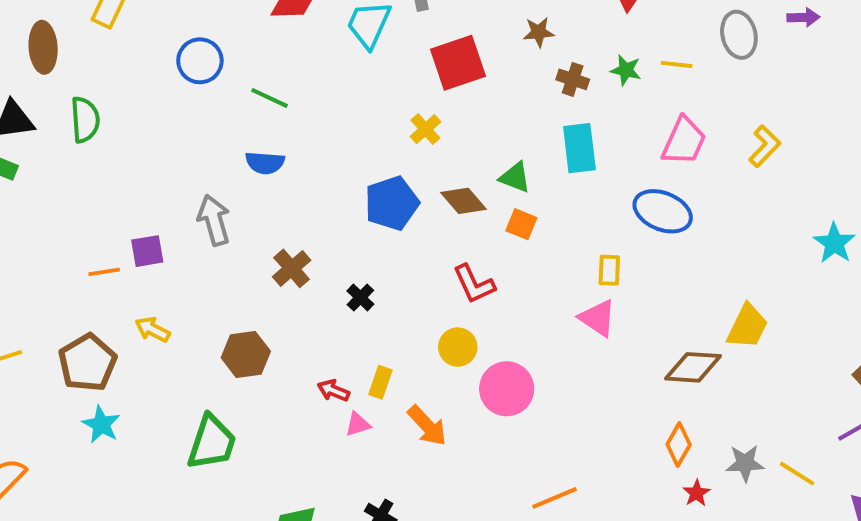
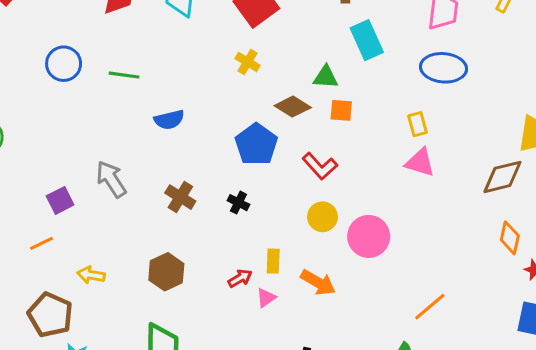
blue semicircle: (265, 163) -> (169, 120), moved
blue pentagon: (392, 203) -> (256, 144), moved
purple square: (147, 251) -> (60, 200), moved
red arrow: (333, 391) -> (240, 278), turned 145

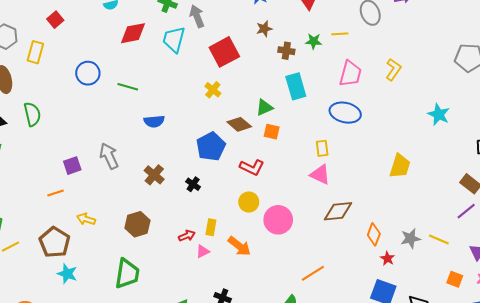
green triangle: (326, 77) -> (264, 107), turned -36
red L-shape: (320, 166) -> (252, 167), turned -30
brown diamond: (503, 177) -> (338, 211), moved

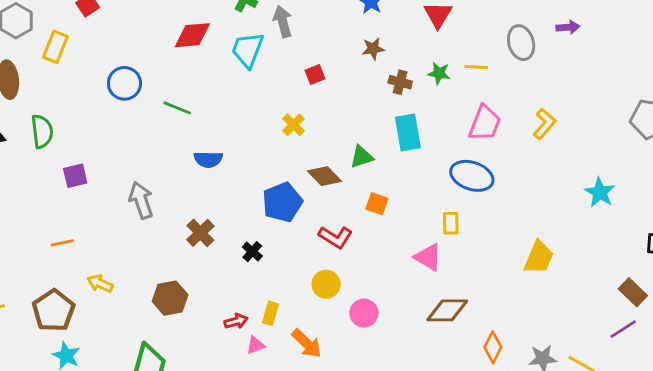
red square: (224, 52) -> (315, 75), size x0.5
orange square: (272, 132) -> (377, 204), moved
yellow rectangle: (322, 148) -> (451, 223), moved
purple square: (72, 166) -> (75, 176), moved
pink circle: (278, 220) -> (364, 313), size x0.7

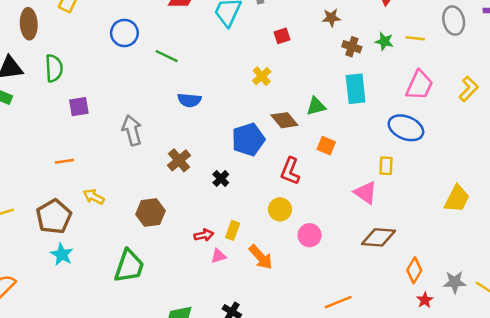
red L-shape: (335, 237) -> (290, 171), turned 76

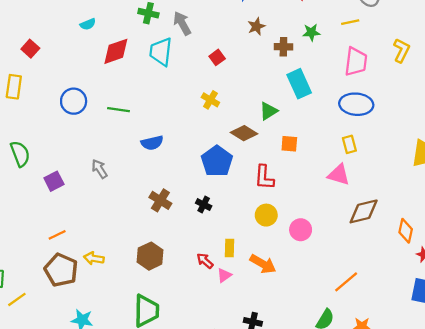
yellow line: (415, 38) -> (350, 22), moved
gray arrow: (132, 130) -> (99, 169), moved, size x0.7
brown pentagon: (54, 217) -> (61, 270), moved
red arrow: (204, 235) -> (205, 261), turned -108

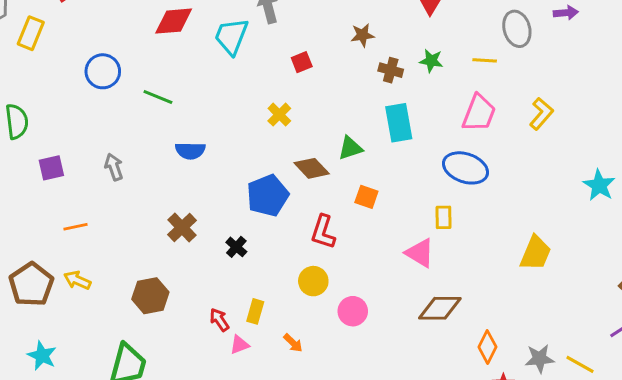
orange line: (57, 235) -> (76, 227), moved
orange arrow: (263, 264) -> (293, 343), size x0.6

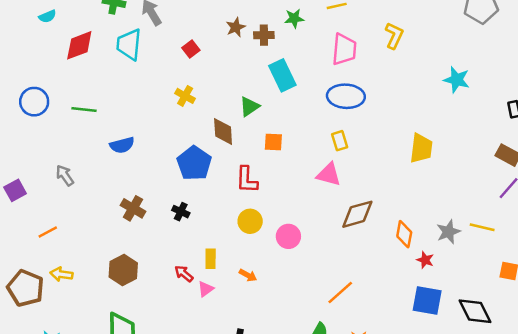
brown star: (362, 35) -> (236, 27), moved
brown diamond: (312, 168) -> (223, 132), turned 56

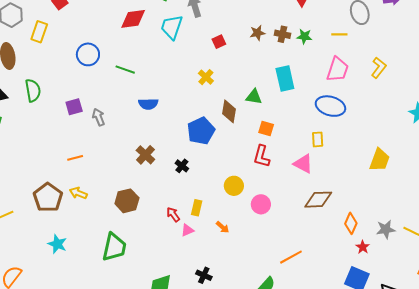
brown cross: (264, 35) -> (282, 34), moved
green triangle: (249, 107) -> (254, 97), turned 30
red L-shape: (247, 180) -> (262, 156), moved
purple square: (15, 190) -> (74, 107), moved

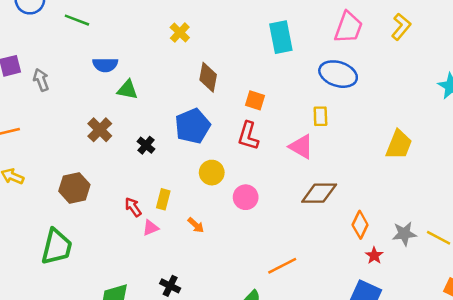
green triangle: (254, 97) -> (128, 90), moved
blue pentagon: (201, 131) -> (193, 126), moved

